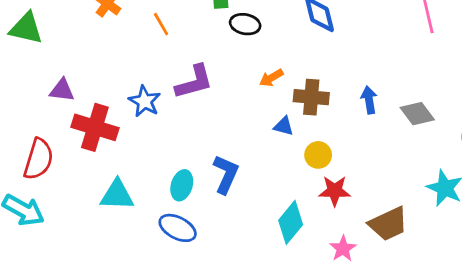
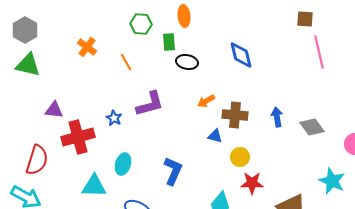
blue star: (145, 101) -> (114, 118), size x0.7
red cross: (95, 127) -> (78, 137), turned -32
cyan ellipse: (182, 185) -> (123, 164), moved

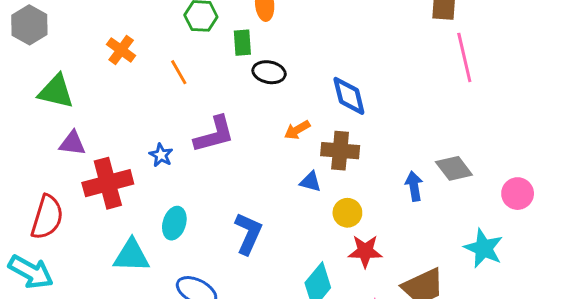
blue diamond: (241, 55) -> (349, 96), moved
green triangle: (28, 65) -> (56, 91), moved
blue arrow: (277, 117) -> (414, 186), moved

